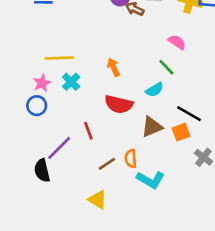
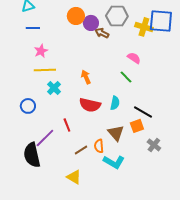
pink star: (42, 83) -> (41, 51), moved
cyan semicircle: (155, 90) -> (115, 103), moved, turned -48
brown triangle: (152, 127) -> (116, 133), moved, turned -48
black semicircle: (42, 170) -> (32, 155), size x1.4

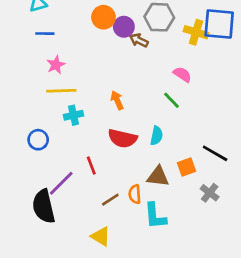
cyan cross: (54, 88) -> (74, 115), turned 32
black line: (143, 112) -> (215, 153), moved
brown triangle: (116, 133) -> (158, 176), turned -42
cyan L-shape: (114, 162) -> (155, 216), turned 55

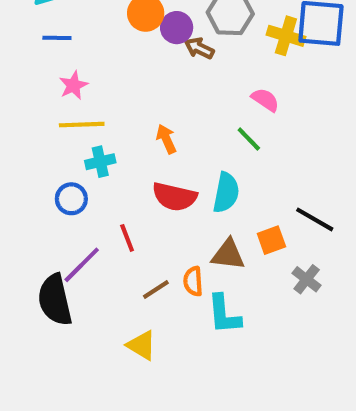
cyan semicircle: (157, 136) -> (226, 193), size x1.4
blue circle: (38, 140) -> (71, 199), moved

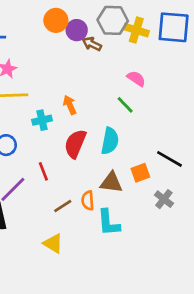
yellow cross: (286, 36) -> (136, 30), moved
cyan cross: (100, 162) -> (42, 120), moved
red semicircle: (175, 197) -> (75, 144), turned 100

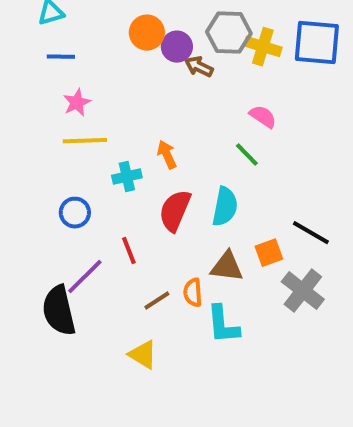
gray cross: (164, 199) -> (303, 291), size x1.5

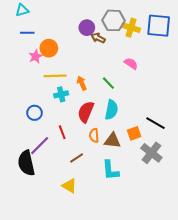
orange circle: (147, 33) -> (49, 48), moved
yellow line: (85, 141) -> (55, 76), moved
green line: (247, 155) -> (108, 83), moved
orange semicircle: (193, 293) -> (94, 135), moved

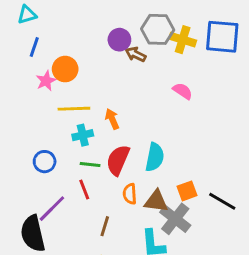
blue line: (27, 33) -> (34, 47), turned -72
green line: (108, 83) -> (90, 164), moved, turned -40
black line: (156, 123) -> (222, 201), moved
gray cross: (151, 153) -> (175, 219), moved
brown line: (77, 158) -> (105, 226), turned -40

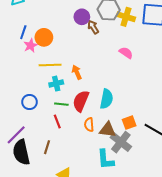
blue line: (34, 47) -> (23, 32), moved
brown arrow: (136, 54) -> (93, 27), turned 32
purple line: (52, 209) -> (16, 135), moved
brown line: (105, 226) -> (47, 147), moved

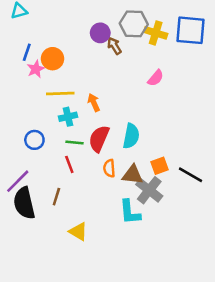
pink semicircle: (126, 53) -> (156, 78), turned 96

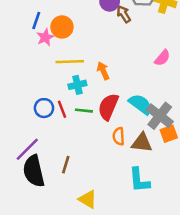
pink semicircle: (156, 78) -> (162, 58), moved
cyan semicircle: (131, 136) -> (140, 104), turned -65
red line: (69, 164) -> (62, 109), moved
gray cross: (149, 190) -> (160, 116), moved

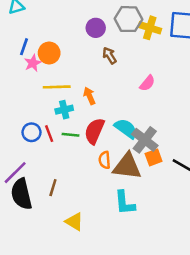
brown arrow: (124, 14) -> (110, 56), moved
brown triangle: (142, 143) -> (127, 166), size x1.4

